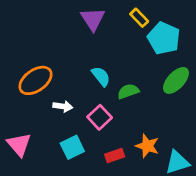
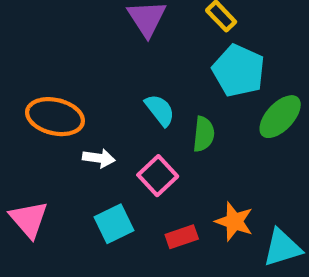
cyan pentagon: (164, 38) -> (239, 71), moved
orange ellipse: (35, 80) -> (55, 117), turned 48
green semicircle: (128, 91) -> (204, 134), turned 115

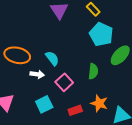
cyan semicircle: (160, 110) -> (52, 58), moved
green semicircle: (204, 134) -> (93, 71), moved

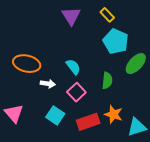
cyan semicircle: (52, 58) -> (73, 67), moved
cyan square: (44, 104) -> (55, 115), turned -30
red rectangle: (75, 110) -> (88, 122), size x1.5

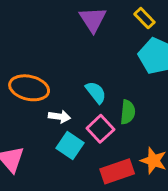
green semicircle: (107, 81) -> (128, 112), moved
cyan square: (55, 115) -> (70, 145), moved

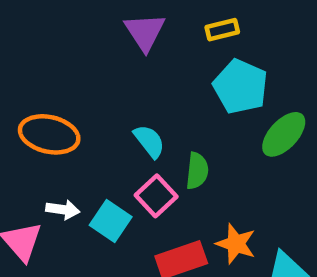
yellow rectangle: (144, 18) -> (222, 30), turned -60
white arrow: (59, 117) -> (63, 210), moved

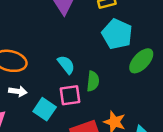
pink square: (156, 196) -> (70, 95), turned 35
white arrow: (63, 210) -> (18, 91), moved

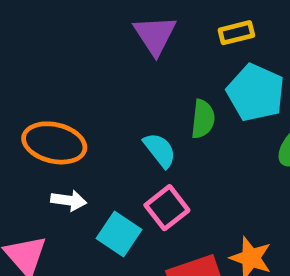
green semicircle: (93, 81) -> (203, 119), moved
pink square: (70, 95) -> (167, 208), turned -30

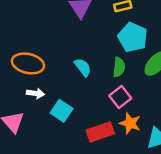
green semicircle: (203, 119) -> (119, 67), moved
pink square: (167, 208) -> (120, 97), moved

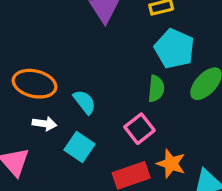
cyan semicircle: (83, 67) -> (84, 102), moved
pink square: (120, 97) -> (139, 129), moved

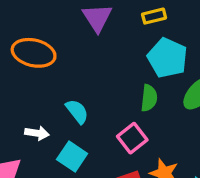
orange ellipse: (35, 84) -> (34, 53), moved

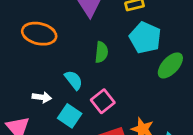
green semicircle: (149, 98) -> (101, 52), moved
pink square: (132, 138) -> (103, 101), moved

